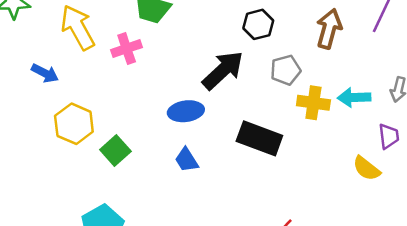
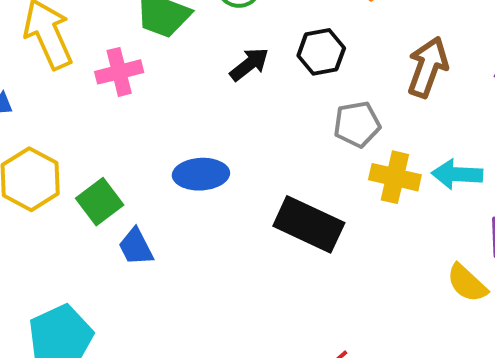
black arrow: (223, 70) -> (249, 64), moved, size x0.6
green square: (115, 150) -> (100, 202), moved
blue trapezoid: (187, 160) -> (136, 247), moved

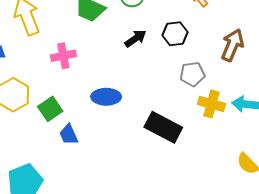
pink cross: (119, 72) -> (63, 56), moved

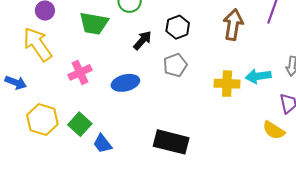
gray pentagon: (192, 74) -> (175, 65), moved
blue ellipse: (106, 97) -> (125, 83), moved
black rectangle: (163, 127) -> (171, 142), moved

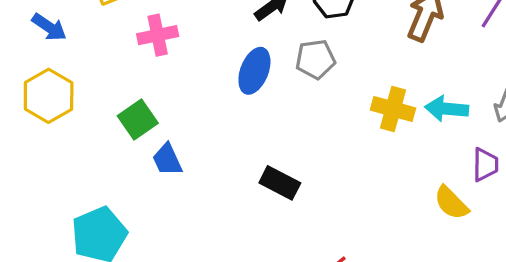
blue ellipse: (125, 83) -> (254, 71), moved, turned -68
yellow hexagon: (42, 120) -> (49, 96), moved
black rectangle: (171, 142) -> (280, 183), size x0.7

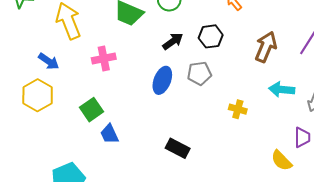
blue arrow: (49, 27) -> (49, 61), moved
yellow cross: (393, 109) -> (238, 109), moved, size x0.7
cyan arrow: (447, 109) -> (282, 89), moved

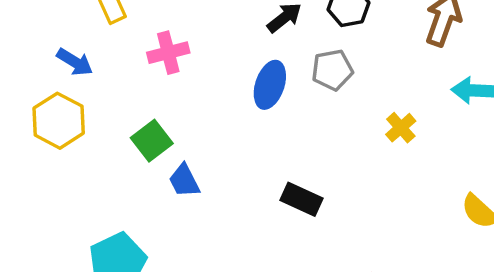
yellow cross: (238, 109) -> (401, 128), turned 36

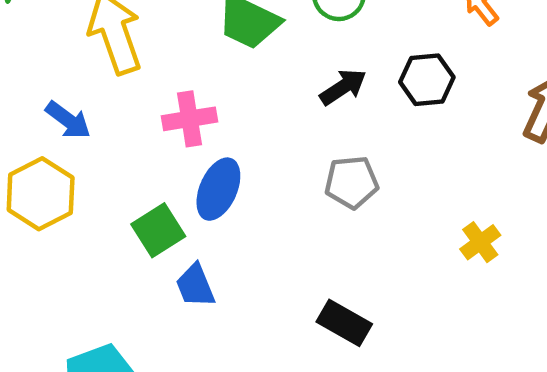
gray pentagon: (332, 70) -> (352, 182), moved
blue ellipse: (270, 85) -> (218, 189), moved

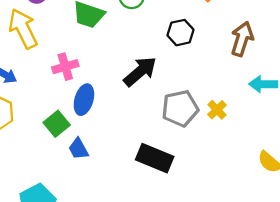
black arrow: (343, 87) -> (140, 71), moved, size x1.5
gray pentagon: (352, 182) -> (180, 108), moved, size x1.4
black rectangle: (344, 323) -> (155, 158), size x1.4

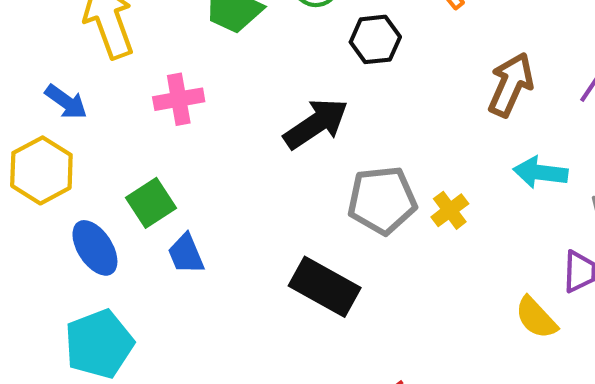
black hexagon: (180, 33) -> (375, 39), moved
blue ellipse: (84, 100) -> (95, 248), moved, turned -56

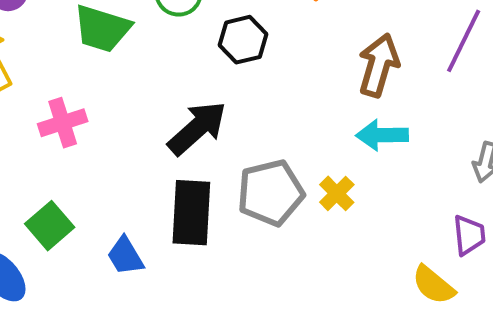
cyan arrow: (541, 172) -> (382, 135), moved
blue trapezoid: (186, 254) -> (125, 256), moved
black rectangle: (325, 287) -> (191, 213), moved, turned 72

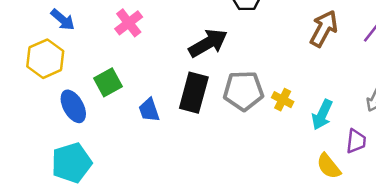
pink cross: (63, 123) -> (129, 23), turned -32
cyan arrow: (382, 135) -> (322, 115), moved, turned -76
yellow cross: (337, 193) -> (283, 100), turned -30

